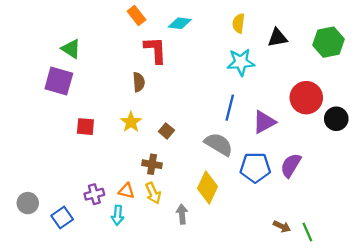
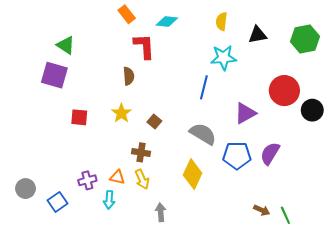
blue line: (230, 108) -> (204, 87), moved
gray arrow: (182, 214) -> (161, 212), moved

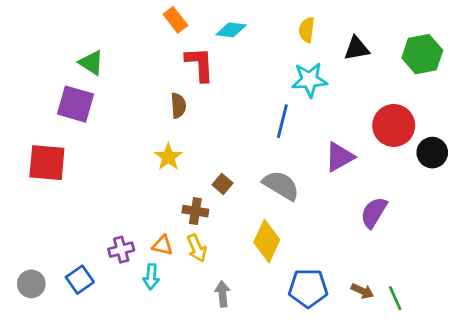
red square: (79, 117) -> (47, 163), moved, size x1.6
brown square: (154, 121) -> (222, 184), moved
blue pentagon: (237, 156) -> (308, 288), moved
gray circle: (26, 189) -> (31, 284), moved

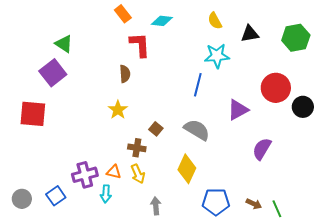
yellow semicircle: (307, 30) -> (215, 21), turned -36
purple square: (76, 104) -> (53, 73), turned 36
purple cross: (121, 250) -> (85, 175), size x1.4

